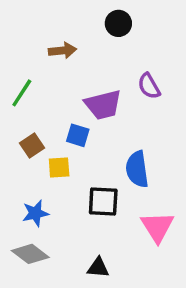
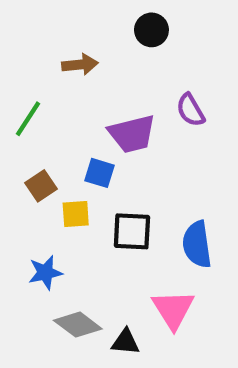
blue semicircle: (137, 169) -> (197, 244), moved
black square: (103, 201) -> (132, 231), moved
pink triangle: (157, 227) -> (173, 309), moved
gray diamond: (30, 254) -> (78, 325), moved

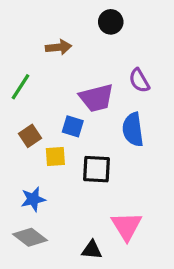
blue semicircle: (197, 244) -> (133, 130), moved
gray diamond: (78, 325) -> (30, 237), moved

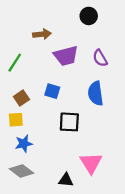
black circle: (111, 22) -> (89, 16), moved
purple trapezoid: (96, 98) -> (66, 56), moved
yellow square: (55, 156) -> (16, 120), moved

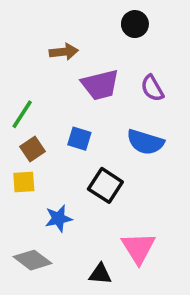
green line: (15, 63) -> (22, 114), moved
blue semicircle: (96, 93) -> (145, 142), turned -65
black square: (69, 122) -> (105, 185), turned 30
blue star: (24, 144) -> (59, 218), moved

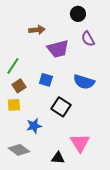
purple semicircle: (152, 88) -> (88, 39), moved

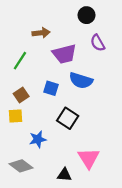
green line: (13, 66) -> (20, 61), moved
blue semicircle: (84, 82) -> (81, 81), moved

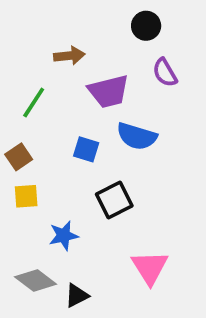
brown square: (21, 95) -> (19, 157), moved
black square: (68, 118) -> (114, 200), turned 30
black triangle: (64, 175) -> (77, 296), moved, turned -32

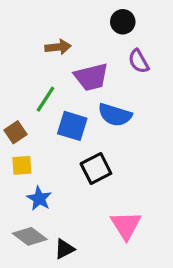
green line: (34, 103) -> (45, 99), moved
blue square: (86, 149) -> (72, 126), size x1.4
blue star: (64, 236) -> (39, 198), moved, turned -30

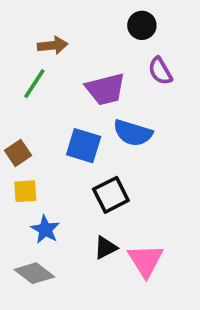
brown arrow: (58, 47) -> (53, 45), moved
green line: (45, 99) -> (34, 84), moved
black triangle: (64, 249) -> (105, 248), moved

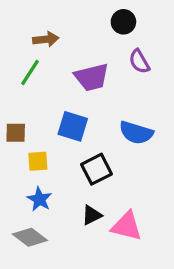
blue semicircle: (133, 133) -> (136, 133), moved
brown square: (18, 153) -> (16, 133), turned 35
yellow square: (25, 191) -> (38, 161), moved
pink triangle: (146, 260) -> (127, 226), turned -44

